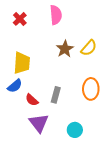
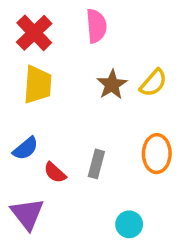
red cross: (20, 19) -> (34, 33), size x1.5
yellow trapezoid: (22, 63) -> (38, 85), moved
purple triangle: (39, 123) -> (27, 214), moved

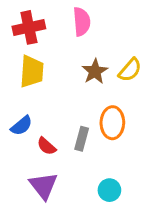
red cross: (34, 33) -> (29, 27), turned 32
orange ellipse: (157, 154) -> (112, 123), moved
purple triangle: (27, 214) -> (44, 186), moved

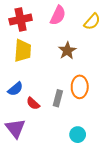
pink semicircle: (82, 22) -> (58, 15), turned 30
yellow semicircle: (130, 70) -> (92, 22), moved
purple triangle: (44, 186) -> (15, 128), moved

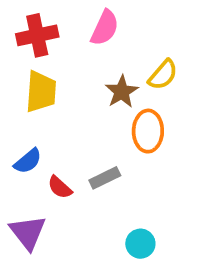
yellow semicircle: (92, 22) -> (163, 75), moved
orange ellipse: (80, 87) -> (148, 131), moved
gray rectangle: (58, 98) -> (105, 178), turned 49

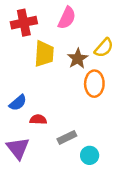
yellow trapezoid: (41, 92) -> (44, 54), moved
gray rectangle: (105, 178) -> (67, 137), moved
red semicircle: (60, 187) -> (38, 119), turned 140

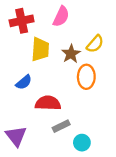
blue semicircle: (18, 103) -> (24, 82), moved
red semicircle: (38, 119) -> (48, 103), moved, size x1.6

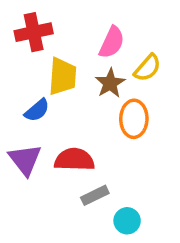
pink semicircle: (61, 16) -> (112, 42), moved
blue semicircle: (24, 82) -> (37, 110), moved
purple triangle: (16, 136) -> (25, 160), moved

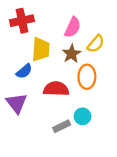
red semicircle: (74, 160) -> (56, 89), moved
cyan circle: (127, 221) -> (82, 116), moved

